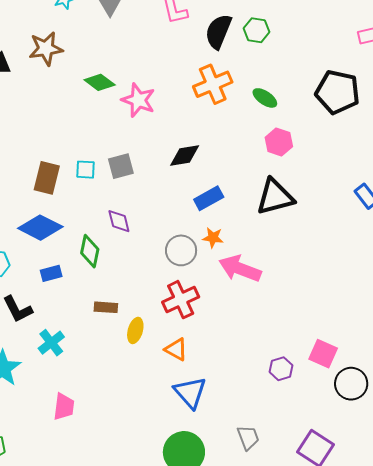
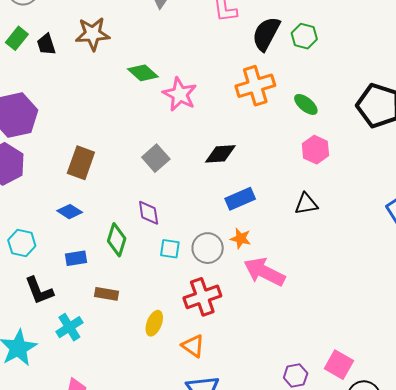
gray square: (121, 166) -> (156, 158), turned -32
cyan square: (85, 170) -> (170, 249), moved
black triangle: (275, 197) -> (306, 204), size x0.6
blue diamond: (40, 228) -> (70, 212), size x0.6
brown rectangle: (106, 307) -> (106, 294), moved

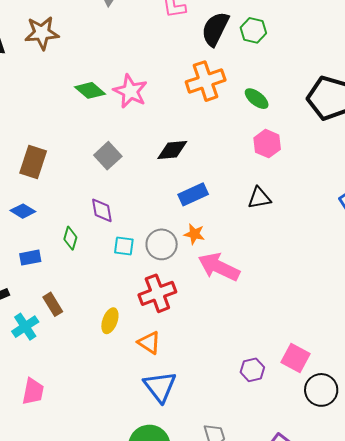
green diamond: (143, 73) -> (90, 90), moved
green diamond: (117, 240) -> (70, 238), size x0.7
brown rectangle: (106, 294) -> (53, 304), moved, turned 50

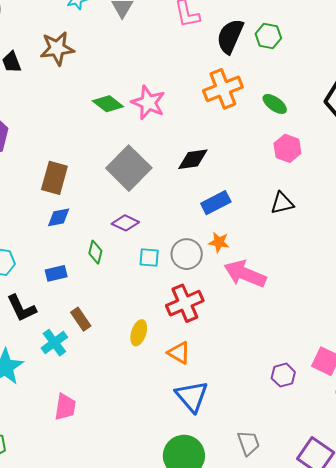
gray square: (108, 156) -> (129, 168), size x1.6
purple diamond: (102, 210) -> (125, 223), turned -52
blue diamond: (23, 211) -> (59, 217), moved, turned -40

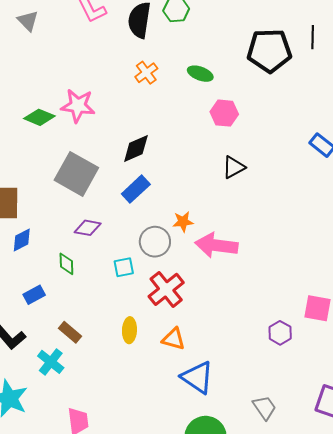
orange cross: (223, 89) -> (146, 73), size x0.6
blue rectangle: (216, 203) -> (136, 189), moved
cyan square: (149, 257) -> (124, 267), moved

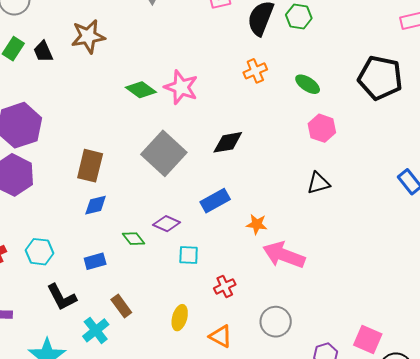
blue rectangle: (136, 189) -> (215, 201), moved
purple diamond: (88, 228) -> (167, 224), moved
gray circle: (155, 242) -> (276, 322), moved
green diamond: (66, 264) -> (134, 239), turned -50
red cross: (166, 289) -> (225, 286), size x0.6

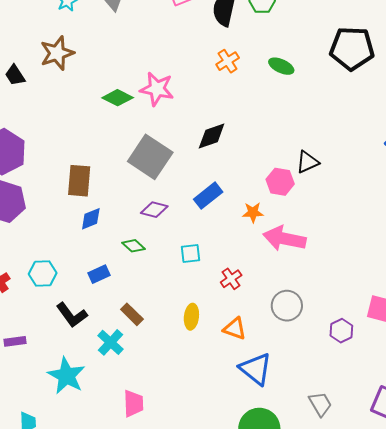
pink hexagon: (322, 128) -> (280, 182), moved
purple diamond: (167, 224) -> (154, 210), moved

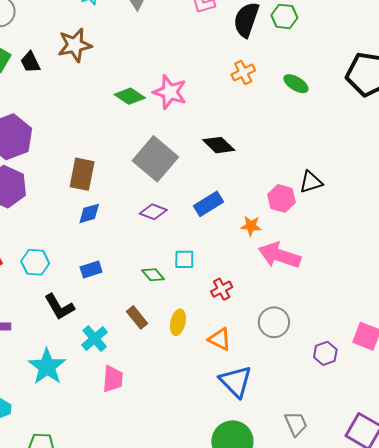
black diamond: (212, 136) -> (219, 145), turned 56
green diamond: (134, 246) -> (153, 275), moved
brown rectangle: (132, 314) -> (137, 317), moved
pink trapezoid: (133, 404) -> (113, 379), moved

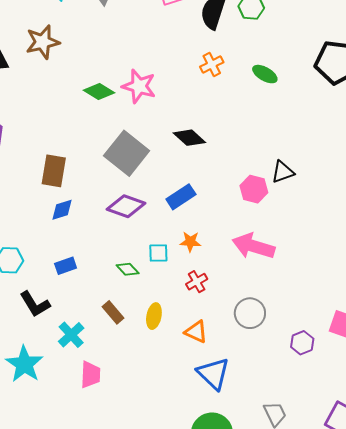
purple diamond: (153, 212) -> (126, 206), size x1.4
orange star: (251, 226) -> (190, 242), moved

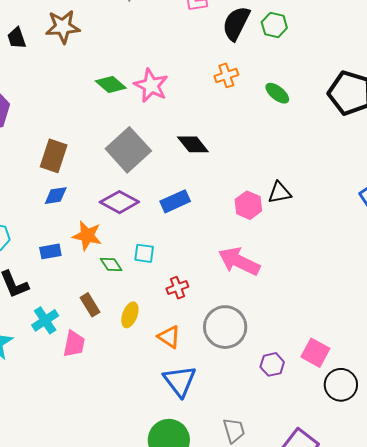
orange star: (190, 242) -> (87, 236), moved, size x1.4
gray circle: (250, 313) -> (225, 327), size x1.4
pink trapezoid: (90, 375) -> (74, 344), moved

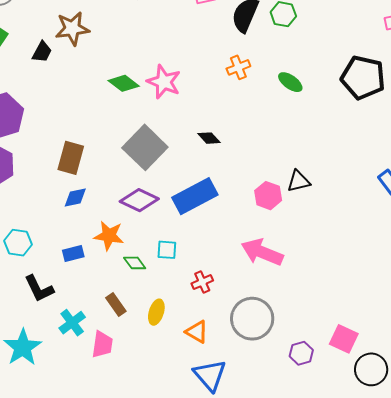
black trapezoid: (17, 38) -> (42, 52), moved, turned -130
black diamond: (193, 144) -> (209, 138), size x0.7
blue rectangle: (175, 201) -> (195, 196), size x1.5

